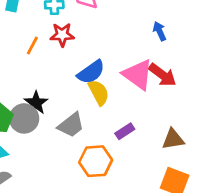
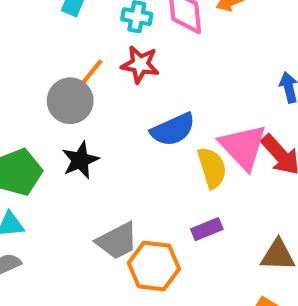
yellow semicircle: (99, 92) -> (212, 168), moved
gray circle: (24, 118) -> (70, 101), moved
gray trapezoid: (71, 125) -> (117, 241), moved

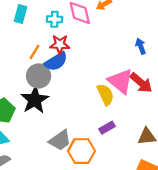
gray circle: (70, 101) -> (39, 76), moved
blue semicircle: (173, 130) -> (56, 62), moved
black star: (80, 160) -> (35, 100), size x1.4

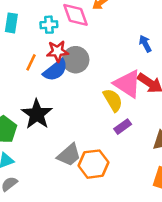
gray circle: (39, 76) -> (76, 60), moved
purple rectangle: (107, 128) -> (123, 127), moved

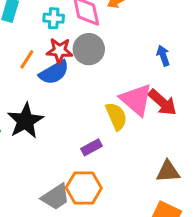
gray circle: (76, 60) -> (89, 49), moved
purple rectangle: (123, 127) -> (91, 147), moved
gray trapezoid: (69, 155) -> (55, 197), moved

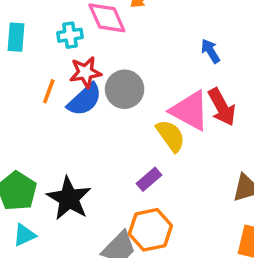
gray circle: (89, 49) -> (125, 89), moved
red arrow: (162, 102) -> (222, 107), turned 32
black star: (25, 121) -> (69, 198), moved

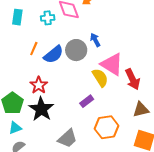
blue arrow: (210, 51) -> (95, 40), moved
red star: (85, 72) -> (39, 85), moved, turned -30
red arrow: (222, 107) -> (133, 79), moved
orange hexagon: (150, 230) -> (107, 127), moved

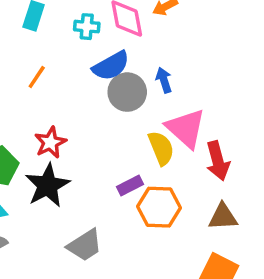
orange line: (34, 49) -> (37, 77), moved
blue semicircle: (54, 54) -> (111, 66), moved
orange hexagon: (107, 127) -> (159, 207), moved

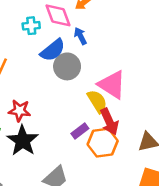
blue arrow: (164, 80) -> (80, 36), moved
red star: (50, 143) -> (20, 111), turned -30
red arrow: (218, 161) -> (109, 122), moved

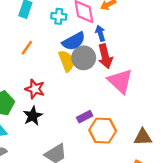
yellow semicircle: (97, 101) -> (66, 61), moved
red arrow: (109, 122) -> (105, 56), moved
black star: (23, 141) -> (33, 116), size x0.7

